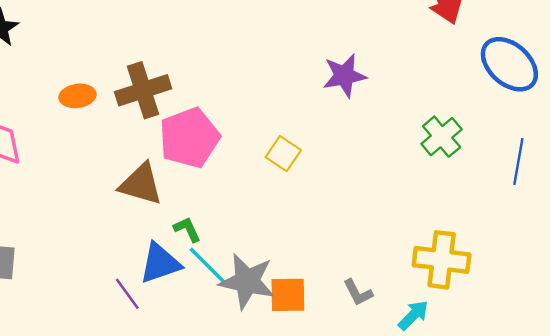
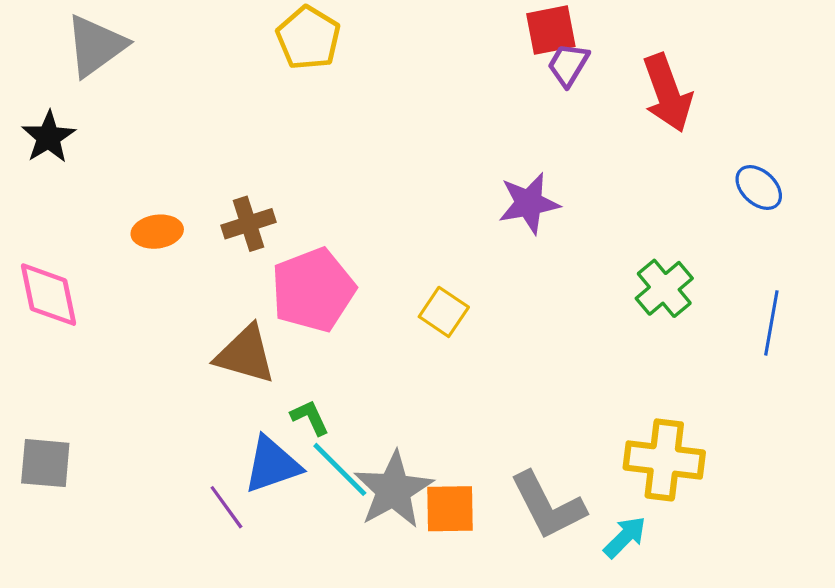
blue ellipse: (509, 64) -> (759, 188), size x0.6
brown cross: (143, 90) -> (249, 224), size x0.7
gray star: (247, 281) -> (393, 490), turned 30
gray L-shape: (358, 293) -> (548, 506), size x1.8

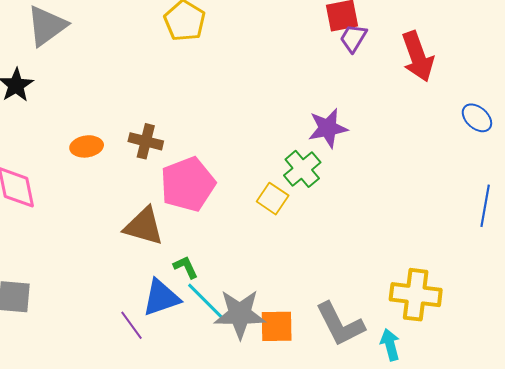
brown cross: (249, 224) -> (146, 141), turned 32
green cross: (664, 288) -> (302, 169), moved
gray star: (393, 490) -> (240, 314), turned 30
cyan arrow: (625, 537) -> (390, 345), turned -60

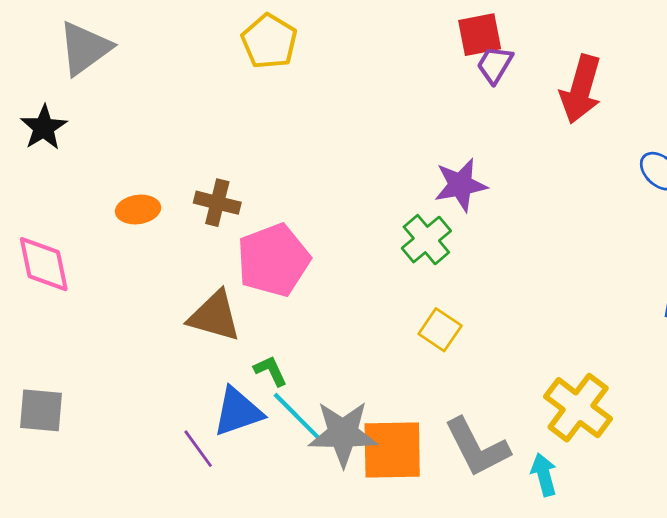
red arrow: (418, 57) -> (581, 89), turned 36
yellow square: (273, 199) -> (440, 330), moved
yellow cross: (416, 295) -> (578, 408), turned 30
orange square: (277, 326) -> (392, 450), size x1.4

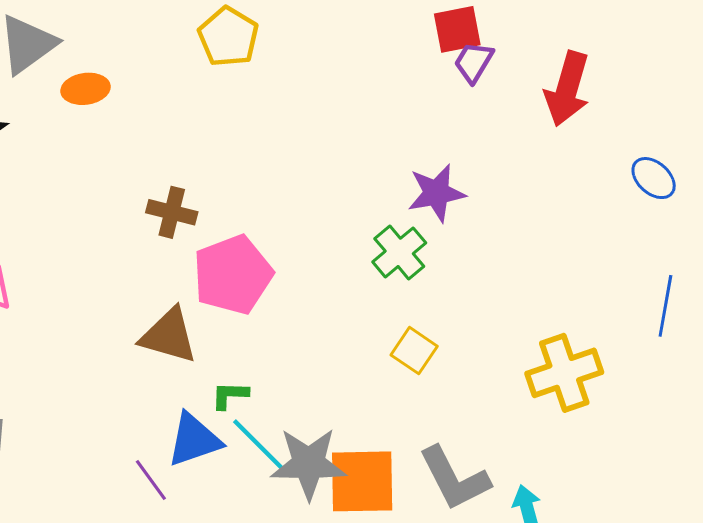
orange ellipse: (138, 209) -> (86, 89), moved
green L-shape: (271, 371) -> (230, 395), turned -63
yellow cross: (578, 408) -> (564, 373), moved, turned 34

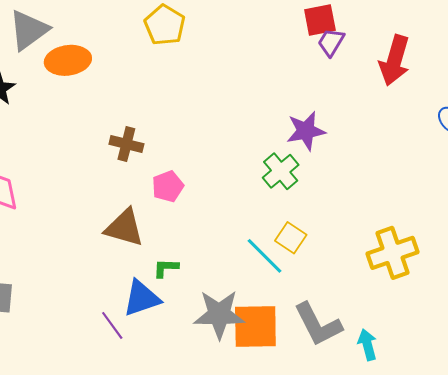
orange ellipse: (86, 89) -> (68, 60), size x1.4
pink pentagon: (233, 275) -> (168, 186), size x0.6
cyan line: (258, 444) -> (264, 256), moved

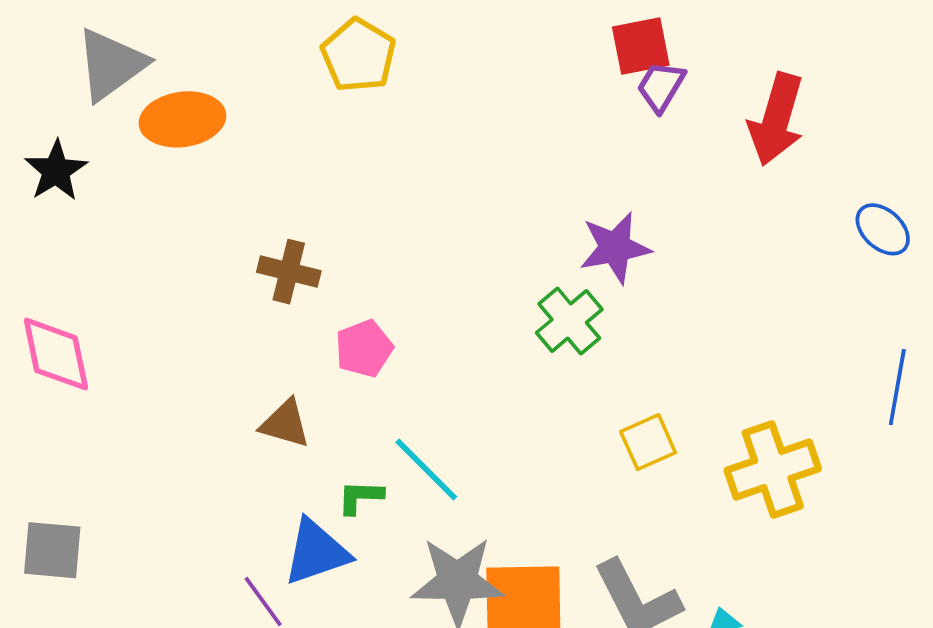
brown triangle: (124, 228) -> (285, 424), size x0.7
yellow square: (291, 238) -> (648, 442), moved, turned 32
cyan line: (264, 256) -> (426, 470), moved

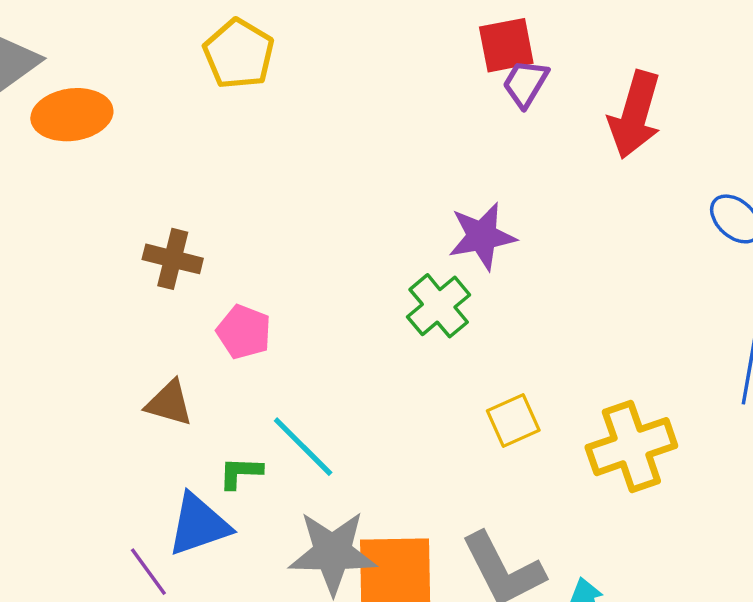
pink pentagon: (364, 349) -> (244, 332), turned -30

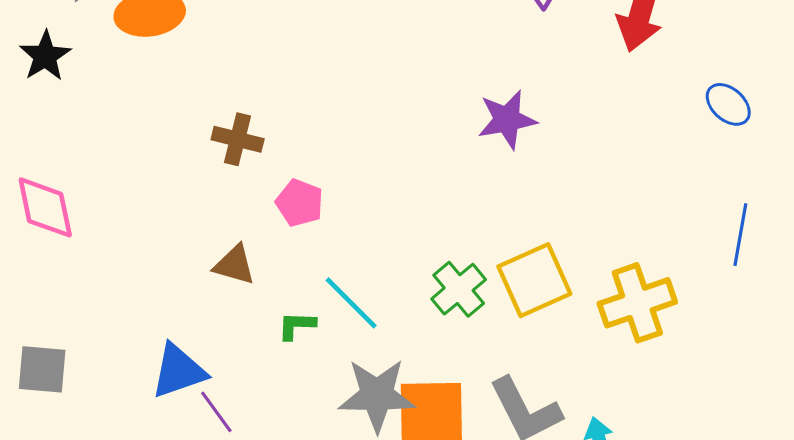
green cross: (439, 306) -> (459, 289), moved
yellow square: (513, 420) -> (534, 280), size x1.6
blue triangle: (199, 525) -> (178, 371), moved

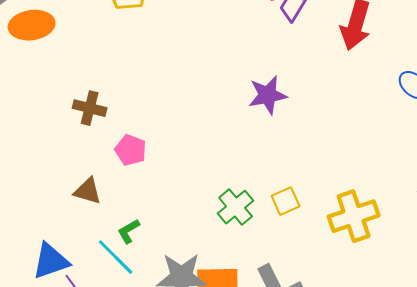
yellow square: (534, 280) -> (286, 201), size x0.6
cyan line: (351, 303) -> (116, 257), moved
green L-shape: (297, 326) -> (129, 231), turned -32

